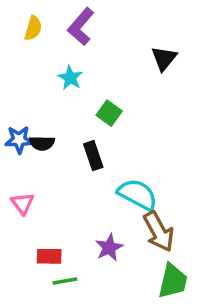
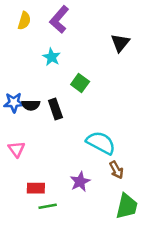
black rectangle: (93, 156) -> (55, 109), moved
brown arrow: (159, 232) -> (116, 170), size x0.6

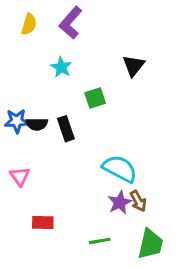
black triangle: (120, 43) -> (134, 66), moved
green square: (80, 83) -> (95, 98), turned 36
purple star: (80, 182) -> (120, 202), moved
green line: (48, 206) -> (100, 241), moved

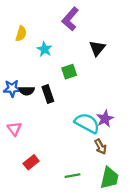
purple L-shape: (71, 23) -> (70, 19), moved
yellow semicircle: (29, 24) -> (21, 34), moved
purple star: (120, 202) -> (105, 119), moved
red rectangle: (43, 222) -> (31, 162), turned -40

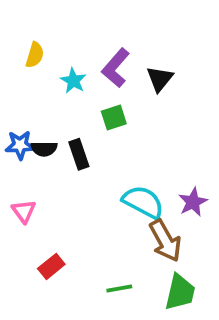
purple L-shape: (70, 19) -> (116, 68), moved
purple star: (105, 119) -> (193, 202), moved
brown arrow: (100, 147) -> (165, 241), size x1.6

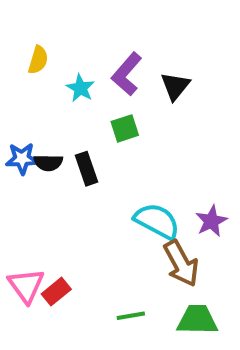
pink triangle: (24, 211) -> (26, 286), moved, size x1.4
green trapezoid: (180, 292) -> (197, 320), turned -102

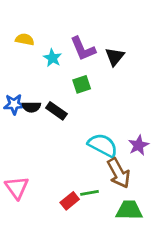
yellow semicircle: (38, 60) -> (25, 39), turned -96
purple L-shape: (127, 74) -> (83, 49), turned -64
black rectangle: (86, 169) -> (56, 111), turned -36
red rectangle: (56, 292) -> (70, 201), moved
green line: (131, 316) -> (90, 193), moved

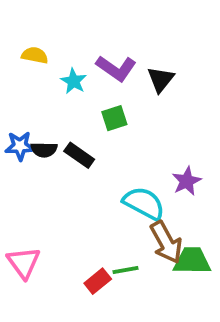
purple L-shape: (83, 49) -> (116, 68), turned -32
purple star: (139, 145) -> (187, 181), moved
green trapezoid: (129, 210) -> (192, 261), moved

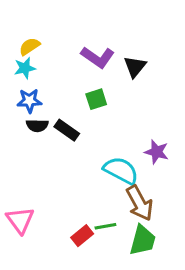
yellow semicircle: (35, 55) -> (29, 46), turned -45
cyan star: (74, 81) -> (25, 68), moved, turned 30
blue star: (20, 146) -> (29, 101), moved
purple star: (187, 181) -> (157, 152), turned -30
green trapezoid: (192, 261) -> (143, 240), moved, turned 104

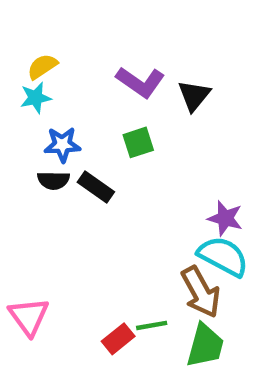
blue star: (29, 101) -> (62, 145), moved
cyan semicircle: (121, 170) -> (223, 256), moved

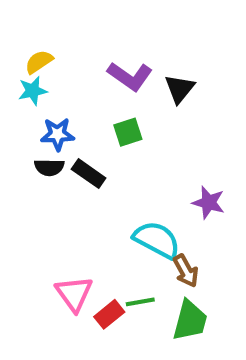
cyan semicircle: (223, 256) -> (157, 240), moved
brown arrow: (201, 292) -> (186, 271), size x0.7
pink triangle: (29, 316) -> (74, 294), moved

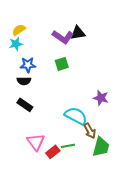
black triangle: (180, 89) -> (78, 33), moved, turned 42
black rectangle: (89, 174) -> (25, 105), moved
green trapezoid: (190, 320) -> (101, 147), moved

